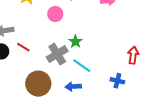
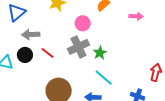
gray cross: (57, 54) -> (78, 47), moved

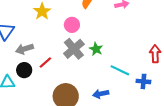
red line: (47, 53) -> (45, 62), turned -64
cyan line: (104, 78) -> (120, 70), moved

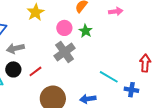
green star: (96, 49) -> (86, 31), moved
red line: (45, 62) -> (35, 71), moved

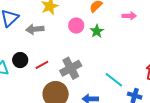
gray arrow: (15, 48) -> (35, 29), moved
gray cross: (65, 52) -> (71, 68), moved

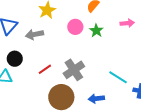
pink arrow: (129, 16) -> (127, 23), moved
black circle: (20, 60) -> (15, 59), moved

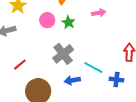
gray cross: (74, 70) -> (63, 54), moved
blue arrow: (96, 99) -> (72, 80), moved

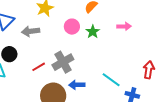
gray cross: (63, 54) -> (63, 62), moved
blue arrow: (72, 80) -> (77, 85), moved

